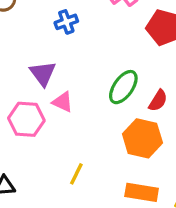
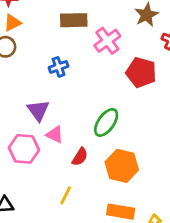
red semicircle: (158, 101) -> (80, 157), moved

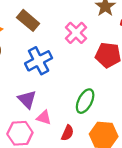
brown rectangle: (74, 20) -> (28, 20), moved, turned 50
blue cross: (59, 67) -> (39, 61), size x1.6

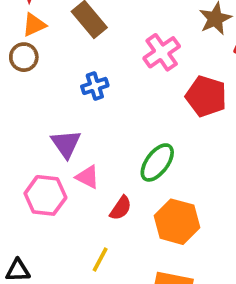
blue cross: (39, 61) -> (95, 86), size x0.6

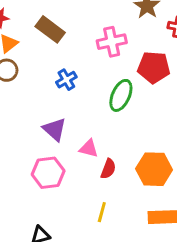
pink cross: (162, 52) -> (112, 42), turned 36
green ellipse: (157, 162) -> (121, 95), moved
pink triangle: (88, 177) -> (89, 148), moved

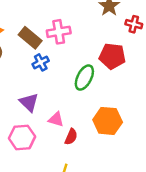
brown rectangle: (50, 29) -> (30, 38), moved
pink cross: (112, 42) -> (59, 32), moved
orange hexagon: (154, 169) -> (108, 121), moved

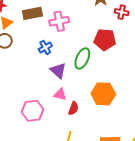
brown rectangle: (30, 38) -> (32, 13), moved, turned -48
purple triangle: (29, 102) -> (58, 70), moved

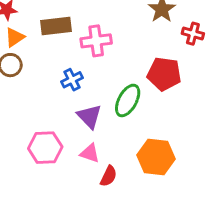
pink hexagon: (32, 111) -> (45, 148), moved

